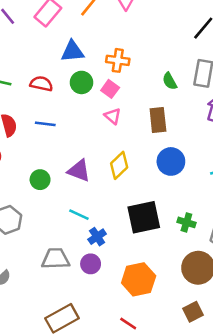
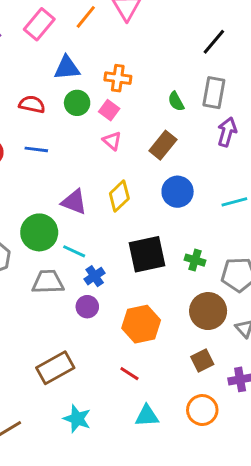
brown rectangle: (158, 120) -> (163, 145), turned 45
green circle: (40, 180) -> (39, 232), moved, size x1.6
gray trapezoid: (56, 259) -> (48, 282), moved

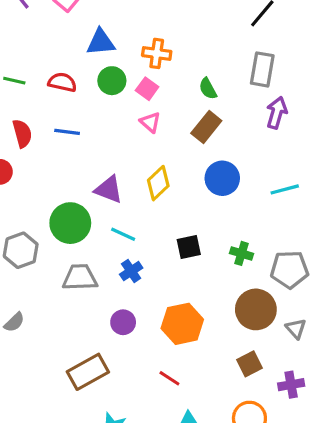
green semicircle: (176, 101) -> (208, 89), moved
cyan line: (74, 251) -> (123, 234), moved
black square: (147, 254) -> (189, 247), size x0.6
purple circle: (87, 307) -> (123, 322), moved

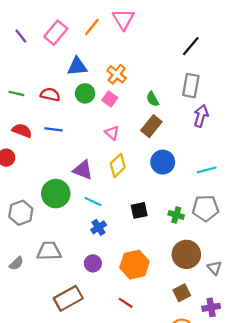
orange cross: (157, 53) -> (117, 74), turned 30
pink triangle: (150, 122) -> (112, 133), moved
red semicircle: (22, 133) -> (22, 131), turned -54
gray pentagon: (289, 269) -> (205, 208), moved
gray trapezoid: (80, 277) -> (49, 251), moved

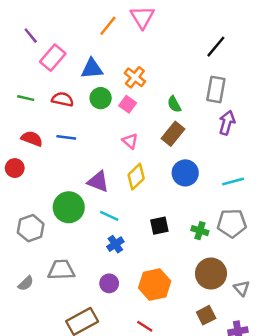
pink rectangle: (56, 33) -> (53, 58), moved

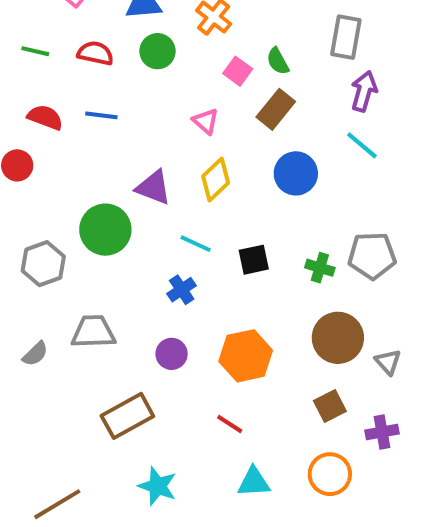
pink square: (128, 104) -> (238, 71), moved
cyan line: (233, 182) -> (362, 145), moved, turned 55
cyan line: (109, 216) -> (196, 244), moved

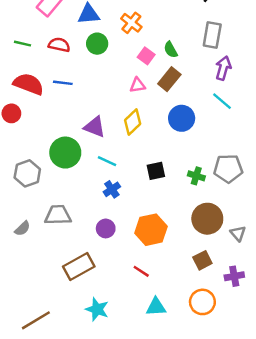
red semicircle: (45, 117) -> (29, 84), size x1.4
pink triangle: (206, 121) -> (138, 85), moved, turned -49
cyan line: (196, 244) -> (107, 161), moved

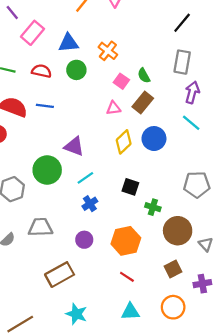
yellow diamond: (133, 122) -> (124, 142), moved
cyan line: (107, 161) -> (85, 178), turned -60
black square: (156, 171) -> (130, 187), turned 30
green cross: (196, 176) -> (153, 207), moved
red line: (141, 271) -> (127, 277), moved

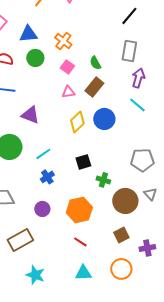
pink square: (121, 81) -> (67, 67), moved
purple triangle: (74, 146) -> (30, 115), moved
black square: (130, 187) -> (83, 162), turned -35
gray triangle: (206, 244) -> (150, 194), moved

